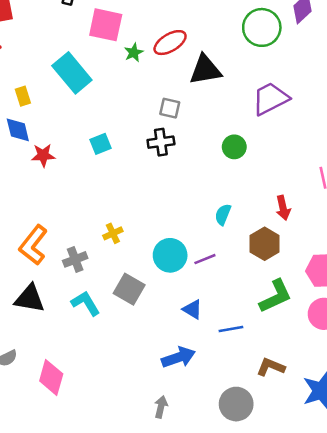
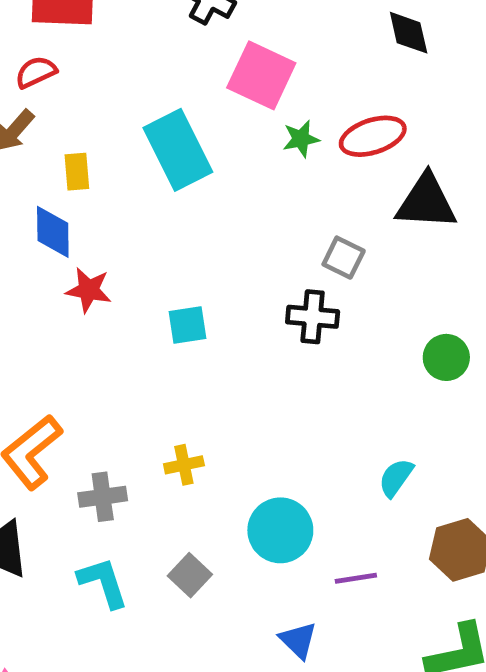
cyan square: (100, 144) -> (188, 325), moved
purple line: (205, 259) -> (356, 578), moved
gray square: (129, 289) -> (190, 575), size x0.7

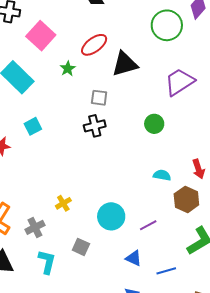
pink square: (261, 75) -> (41, 36), turned 36
green star: (301, 139) -> (68, 69), moved
cyan square: (188, 325) -> (33, 126), moved
cyan semicircle: (396, 478) -> (162, 175), moved, turned 84
cyan L-shape: (103, 582) -> (47, 262), turned 50

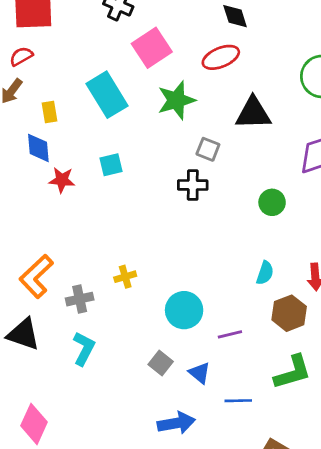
red ellipse: (94, 45) -> (221, 57), moved
green star: (68, 69) -> (176, 100), size x1.8
cyan semicircle: (162, 175) -> (265, 273), turned 84
gray square: (81, 247) -> (161, 363), moved

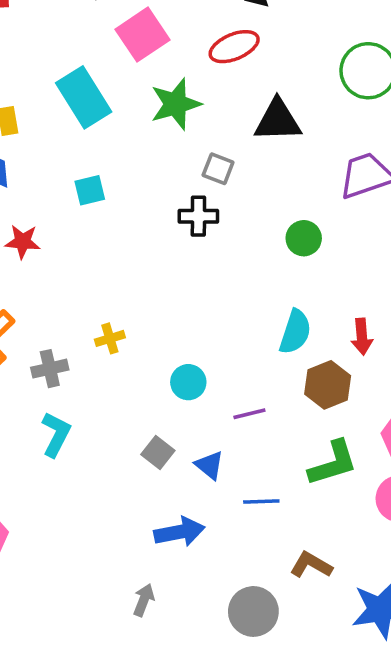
red star: (62, 180) -> (23, 242), moved
cyan semicircle: (265, 273) -> (295, 332), size x1.4
cyan circle: (184, 310) -> (188, 382), size x0.7

